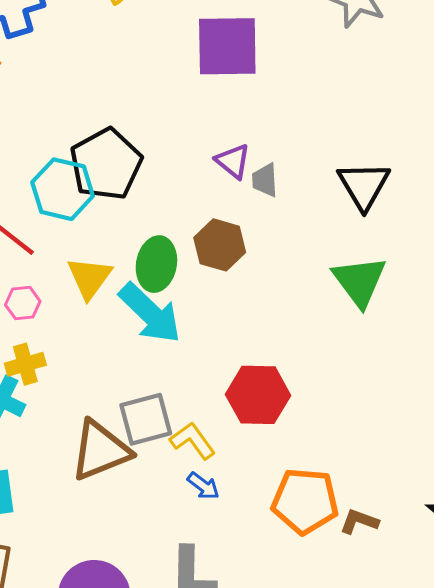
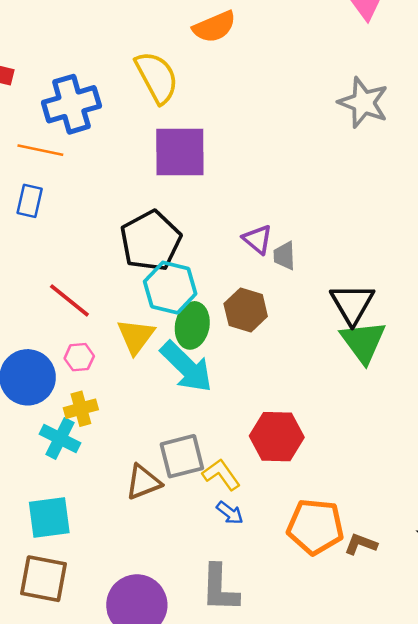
purple square: (227, 46) -> (180, 152), moved
black triangle: (364, 185) -> (352, 304), moved
cyan hexagon: (63, 189) -> (170, 288), moved
brown triangle: (100, 450) -> (143, 482), size x0.7

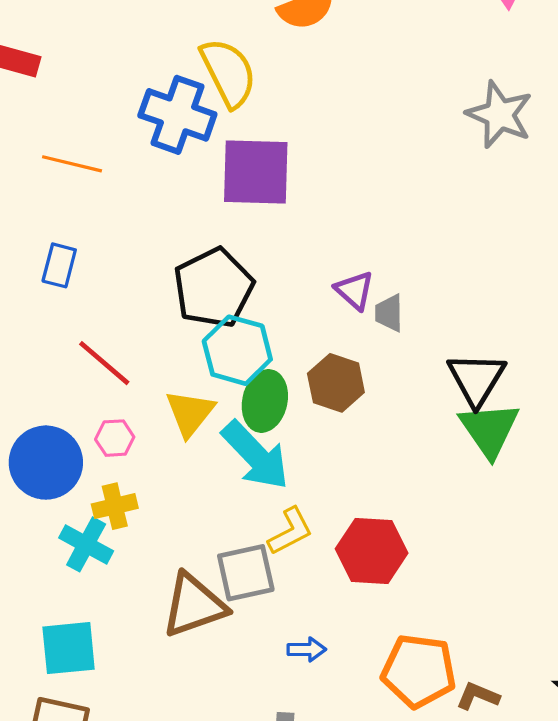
blue cross: (71, 104) -> (177, 115), moved, turned 34
blue rectangle: (30, 201) -> (59, 265), moved
yellow L-shape: (221, 475) -> (290, 531), moved, turned 96
brown triangle: (143, 482) -> (194, 605), size x1.4
blue arrow: (230, 513) -> (307, 649), turned -40

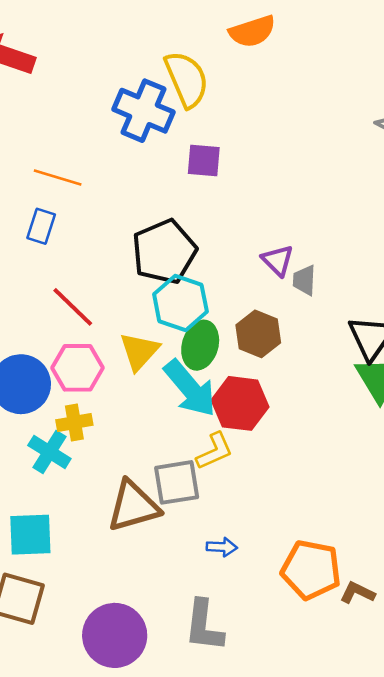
orange line: (72, 164) -> (58, 178), moved
purple square: (256, 172) -> (204, 160), size x0.6
pink hexagon: (115, 438) -> (78, 368), size x1.6
red hexagon: (372, 551) -> (240, 403), moved

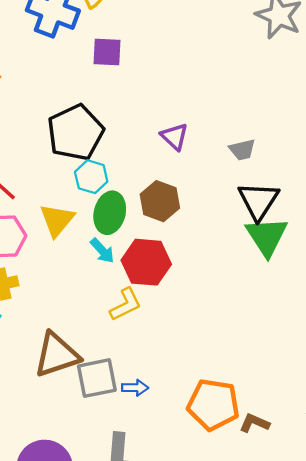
gray trapezoid: (304, 280) -> (242, 150), moved, turned -104
cyan hexagon: (180, 303) -> (91, 177), size x0.7
cyan arrow: (190, 388) -> (102, 251), size x0.5
gray square: (177, 482) -> (97, 378), moved

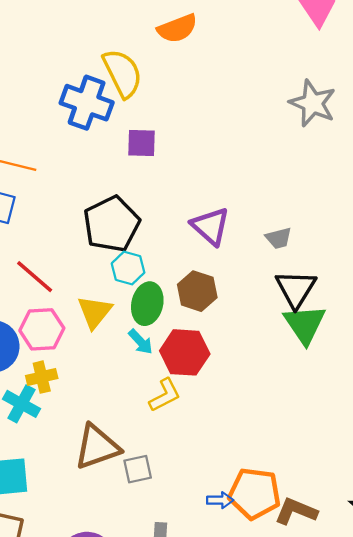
purple triangle: (174, 137) -> (210, 226), size x1.4
gray square: (97, 378) -> (138, 469), size x0.7
blue arrow: (135, 388) -> (220, 500), moved
brown L-shape: (254, 423) -> (296, 511), size x1.4

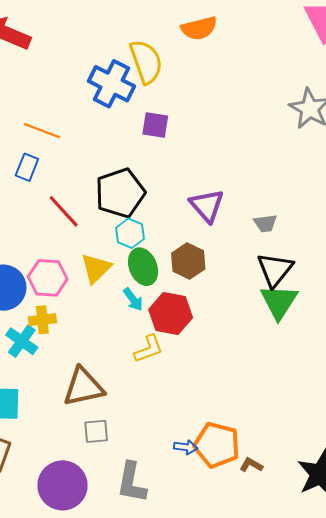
red line: (35, 277) -> (64, 211), moved
green ellipse: (147, 304) -> (143, 267), turned -42
gray square: (138, 469) -> (96, 431), moved
brown L-shape: (296, 511) -> (251, 465), size x0.6

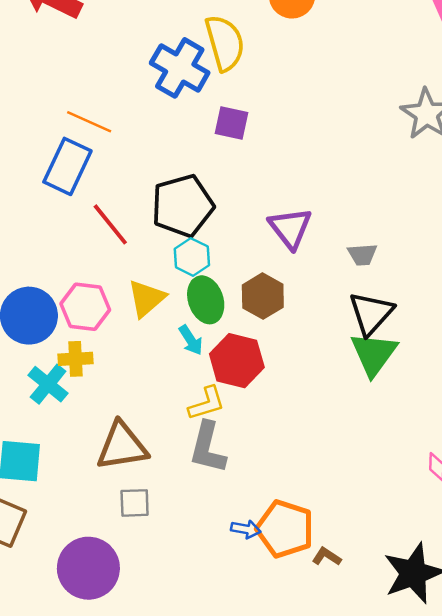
blue rectangle: (27, 167) -> (67, 166), size x1.6
gray L-shape: (132, 482) -> (208, 448), moved

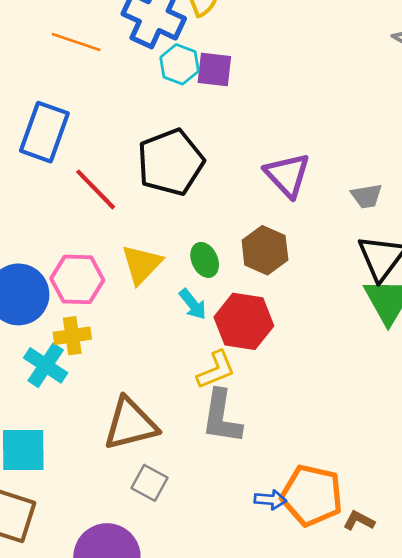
orange line: (89, 122) -> (76, 42), moved
cyan hexagon: (192, 257) -> (179, 64), moved
green ellipse: (206, 300) -> (205, 260), size x0.7
gray square: (135, 503) -> (149, 483), turned 36

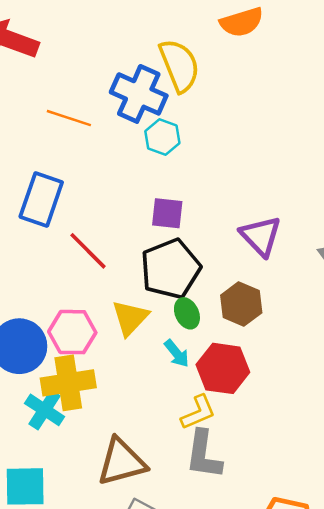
purple square: (214, 69) -> (167, 213), moved
black pentagon: (171, 162) -> (171, 269), moved
yellow cross: (72, 336) -> (68, 383), size x1.6

